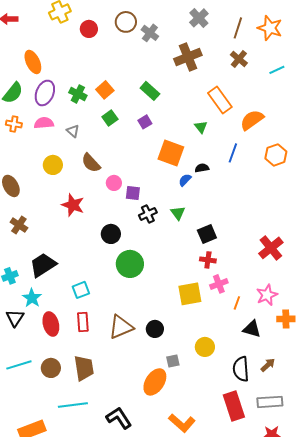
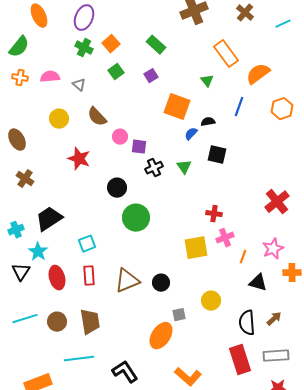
purple ellipse: (45, 93) -> (84, 18), moved
black square: (207, 234) -> (217, 155), moved, turned 36

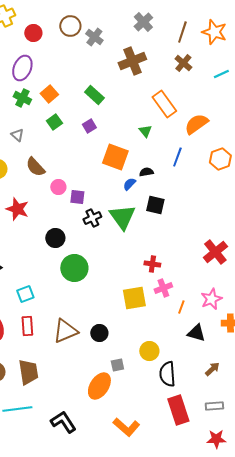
green triangle: (184, 167) -> (122, 217), size x1.8
black semicircle: (247, 323) -> (167, 374), moved
gray rectangle: (276, 356) -> (214, 406), size x0.7

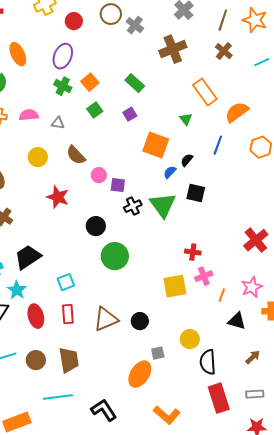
gray triangle: (17, 135) -> (58, 123), turned -32
black semicircle: (146, 172) -> (187, 160), turned -40

